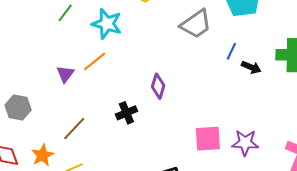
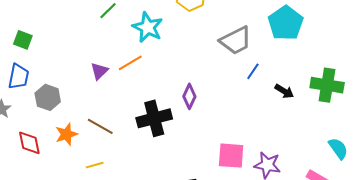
blue line: (231, 51) -> (253, 71), moved
black cross: (126, 113) -> (154, 118), size x1.6
brown line: (74, 129) -> (100, 126), turned 68
orange star: (43, 155) -> (66, 134), moved

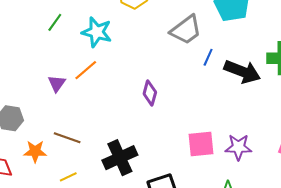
black arrow: (284, 91) -> (242, 72), size x1.8
black cross: (154, 118) -> (120, 158), moved
orange star: (66, 134) -> (35, 151), turned 30

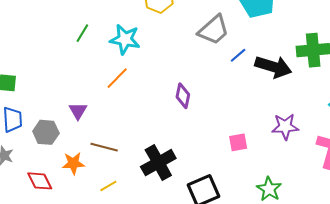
blue line: (208, 57) -> (238, 55), turned 30
purple triangle: (57, 83) -> (78, 111), moved
pink square: (201, 144) -> (238, 142), size x0.7
purple star: (238, 147) -> (285, 127), moved

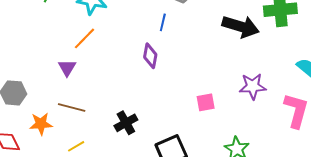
blue line: (238, 55) -> (163, 22), moved, turned -36
purple triangle: (78, 111) -> (67, 68), moved
black cross: (158, 163) -> (126, 123), size x0.7

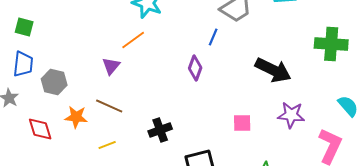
black arrow: (241, 27) -> (273, 70), moved

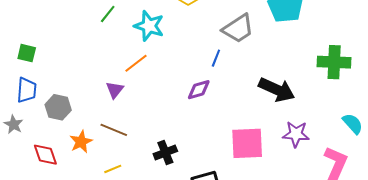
purple diamond: (195, 68) -> (199, 90), turned 55
orange star: (76, 117) -> (81, 142), turned -30
pink square: (242, 123) -> (247, 143), size x1.8

